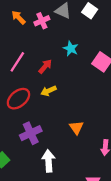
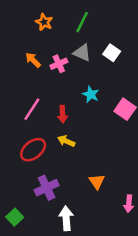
red arrow: (45, 66) -> (63, 114), turned 136
yellow arrow: (49, 91) -> (66, 141), turned 48

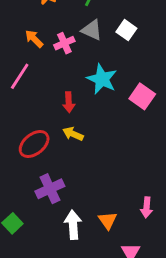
cyan star: (91, 94) -> (102, 79), size x1.5
pink line: (32, 109) -> (20, 76), moved
orange triangle: (97, 182) -> (108, 220), moved

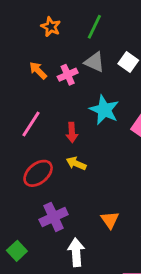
pink line: (20, 76) -> (31, 124), moved
orange triangle: (108, 220) -> (110, 220), moved

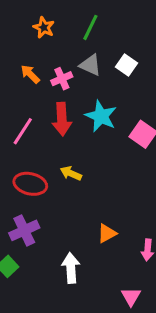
red arrow: (72, 132) -> (62, 119), moved, size x1.5
red ellipse: (38, 173) -> (30, 184), turned 52
purple cross: (54, 217) -> (24, 230), moved
orange triangle: (110, 220) -> (107, 233), turned 36

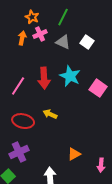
orange arrow: (30, 74) -> (22, 38), moved, turned 56
pink cross: (62, 79) -> (40, 34), moved

